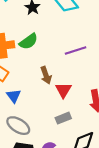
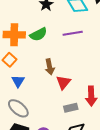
purple line: (76, 51) -> (73, 33), moved
gray rectangle: (63, 118) -> (71, 108), moved

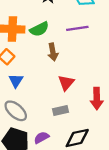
brown arrow: (50, 67) -> (53, 52), moved
gray rectangle: (71, 108) -> (60, 110), moved

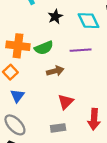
brown arrow: (53, 52) -> (55, 71), turned -98

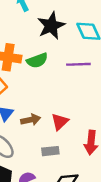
black star: (55, 17) -> (51, 26), size x1.6
brown arrow: (55, 71) -> (31, 120), moved

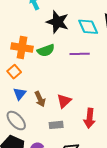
black star: (51, 26) -> (58, 22), turned -30
brown arrow: (31, 120) -> (40, 99), turned 77

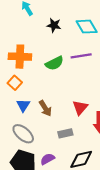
black star: (58, 22) -> (54, 25), size x0.6
green semicircle: (46, 50) -> (54, 63), moved
red triangle: (64, 101) -> (80, 108), moved

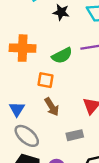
orange square: (15, 83) -> (46, 80), moved, turned -32
blue triangle: (23, 105) -> (17, 109), moved

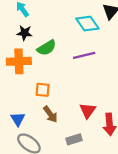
black star: (61, 12) -> (25, 33), moved
green semicircle: (62, 55) -> (47, 48), moved

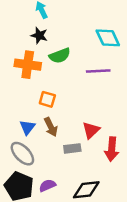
blue triangle: (18, 119) -> (27, 127), moved
gray rectangle: (74, 139) -> (72, 148), moved

